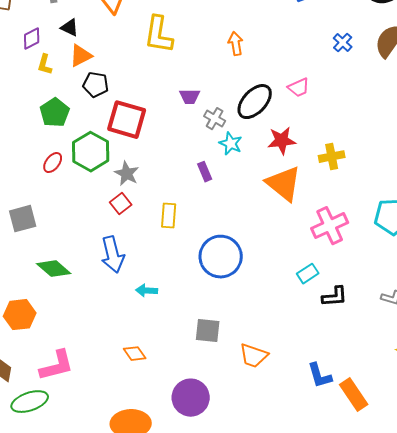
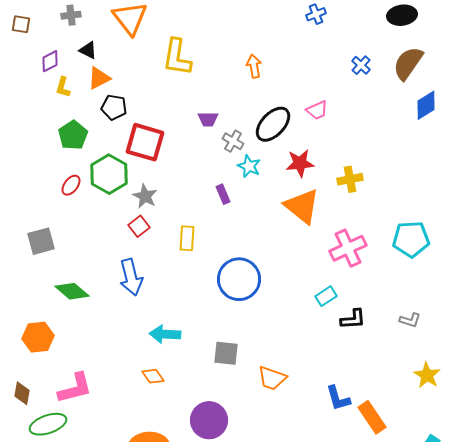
cyan arrow: (147, 291) -> (165, 334), moved, size x1.4

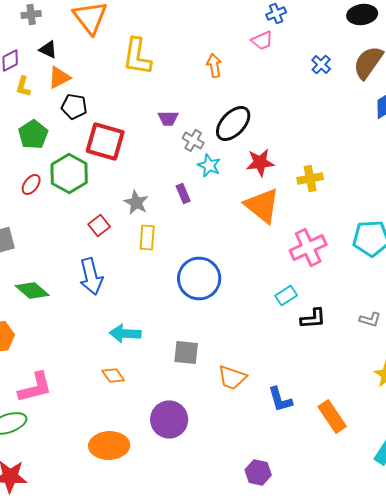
pink trapezoid: (317, 110) -> (262, 40), moved
gray star: (145, 196) -> (136, 202), moved
blue L-shape: (338, 398) -> (280, 400), moved

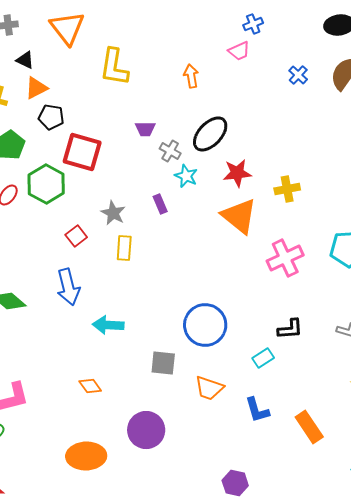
blue circle: (199, 278) -> (205, 325), moved
cyan rectangle: (286, 296) -> (263, 358), moved
cyan arrow: (125, 334) -> (108, 325), moved

